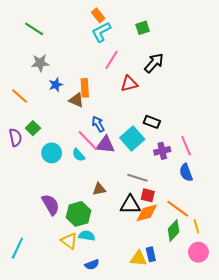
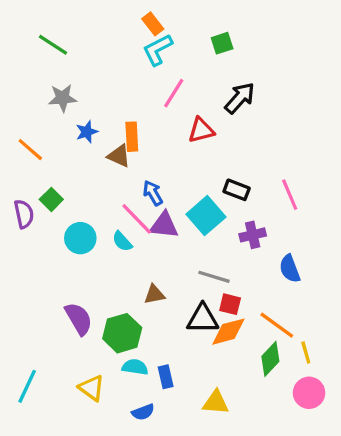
pink line: (186, 146) -> (290, 195), moved
yellow triangle: (69, 241) -> (92, 388), moved
blue rectangle: (151, 254) -> (166, 377), moved

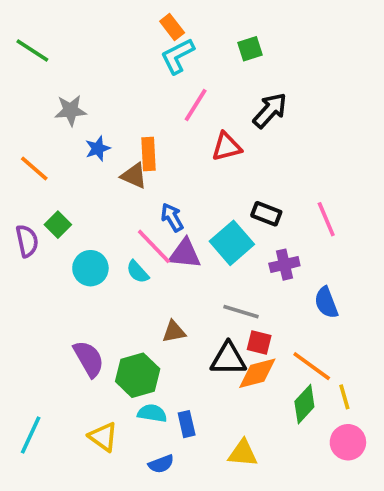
green line: (53, 45) -> (32, 51), moved

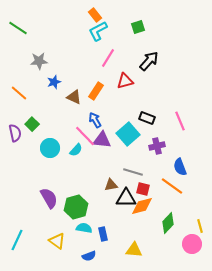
orange rectangle: (148, 154) -> (96, 91), moved, turned 36
cyan semicircle: (138, 272) -> (76, 150), turned -96
brown triangle: (174, 332) -> (111, 185), moved
orange line: (312, 366) -> (172, 186), moved
yellow line: (344, 397) -> (200, 226), moved

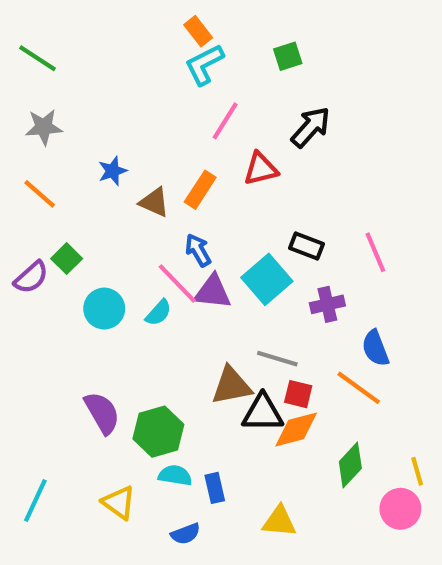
gray star: (39, 61) -> (44, 127), moved
purple semicircle: (15, 133) -> (31, 277), turned 60
brown triangle: (111, 185) -> (231, 386), size x1.5

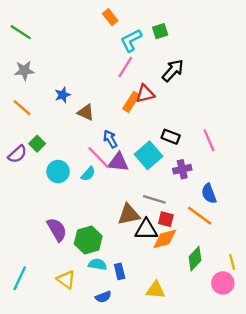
cyan L-shape: (204, 65) -> (131, 40), moved
orange rectangle: (200, 190) -> (131, 102), moved

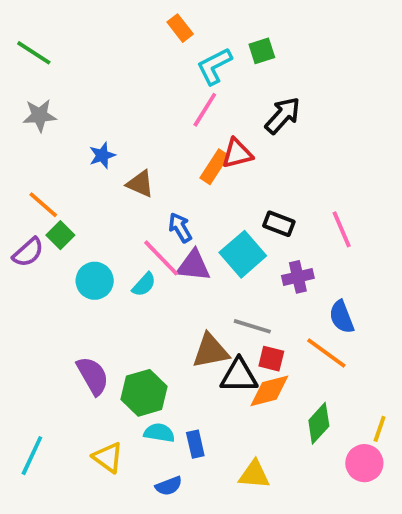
orange line: (22, 108) -> (43, 205), moved
yellow line: (232, 262) -> (380, 429), turned 35

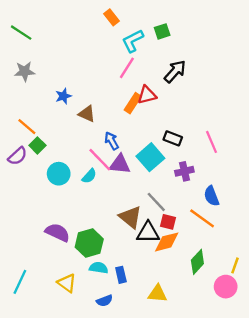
gray line: (252, 326) -> (156, 202), turned 30
brown triangle: (210, 351) -> (130, 217), turned 50
purple semicircle: (93, 376) -> (57, 232), turned -35

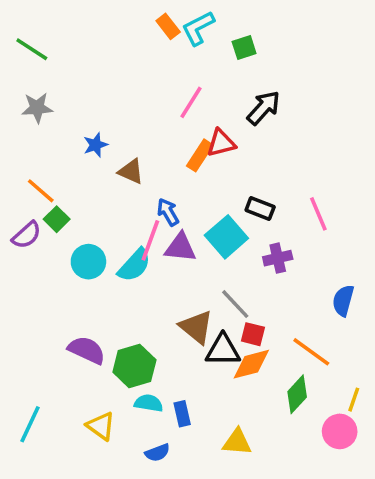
cyan L-shape: (133, 41) -> (198, 28), moved
pink line: (100, 160) -> (150, 240), turned 64
cyan semicircle: (89, 176) -> (134, 265), size x1.5
blue semicircle: (212, 196) -> (343, 301), moved, turned 36
orange line: (202, 218) -> (311, 352), moved

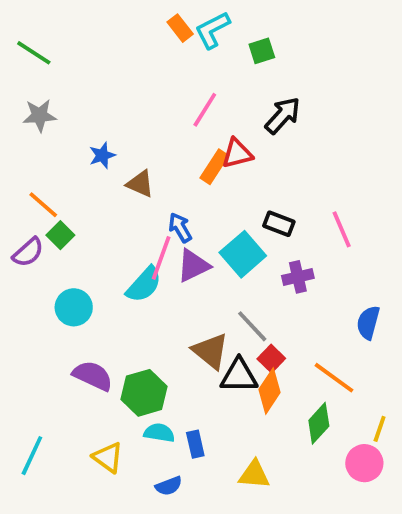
purple triangle: (180, 247) -> (193, 266), turned -32
cyan circle: (88, 262) -> (74, 307), moved
red square: (253, 334) -> (271, 359), turned 30
orange diamond: (251, 364) -> (269, 391), turned -42

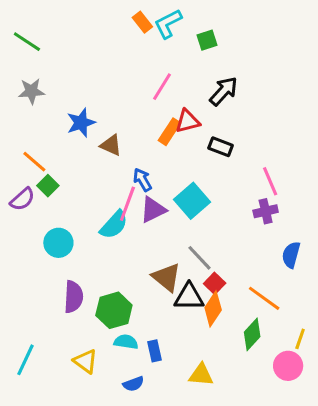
blue star: (102, 155) -> (81, 123), size x1.4
black rectangle: (279, 224) -> (221, 147), moved
purple cross: (298, 277) -> (266, 211), moved
purple semicircle: (93, 376) -> (73, 297), turned 68

